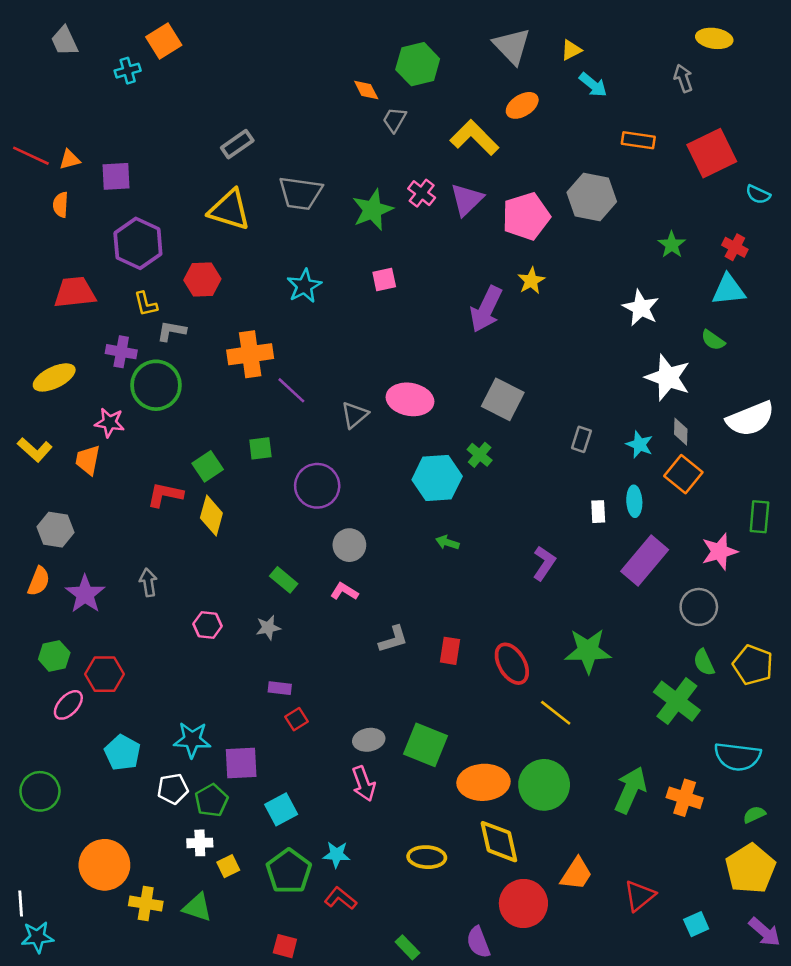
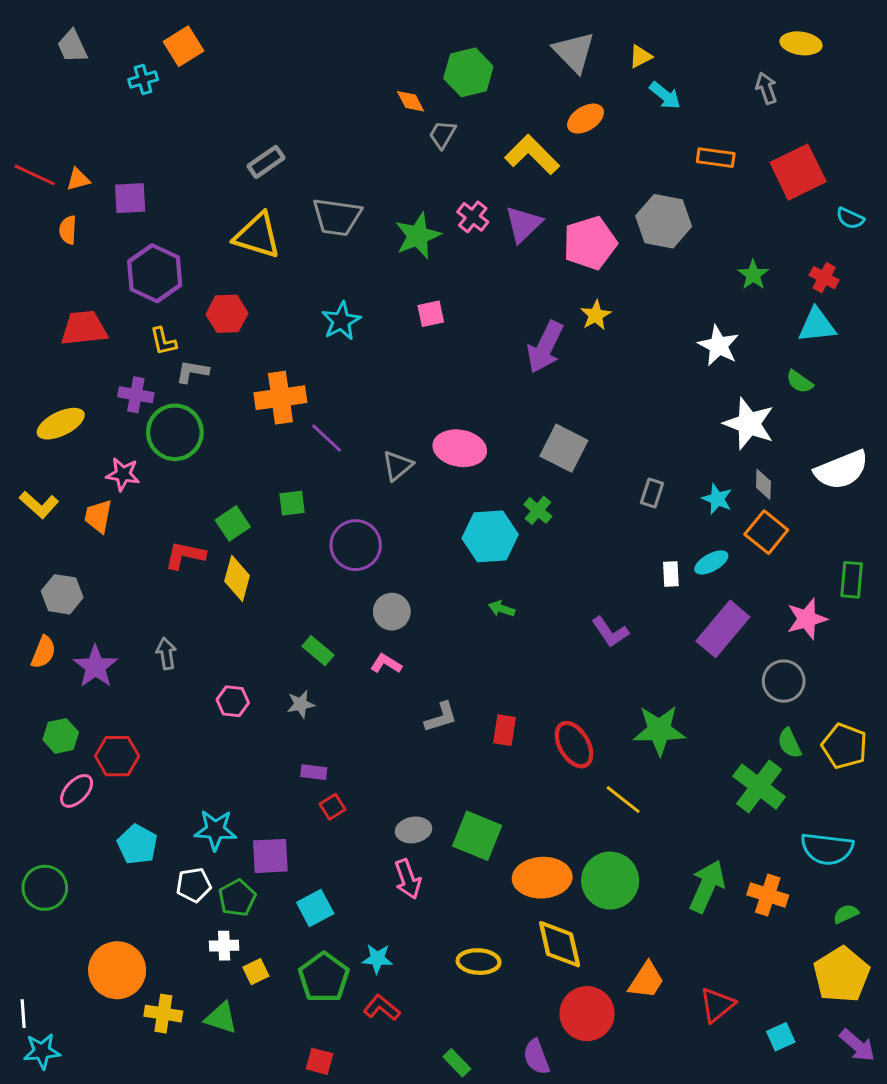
cyan ellipse: (634, 501) -> (711, 562), turned 64
purple L-shape: (544, 563) -> (610, 632), turned 112

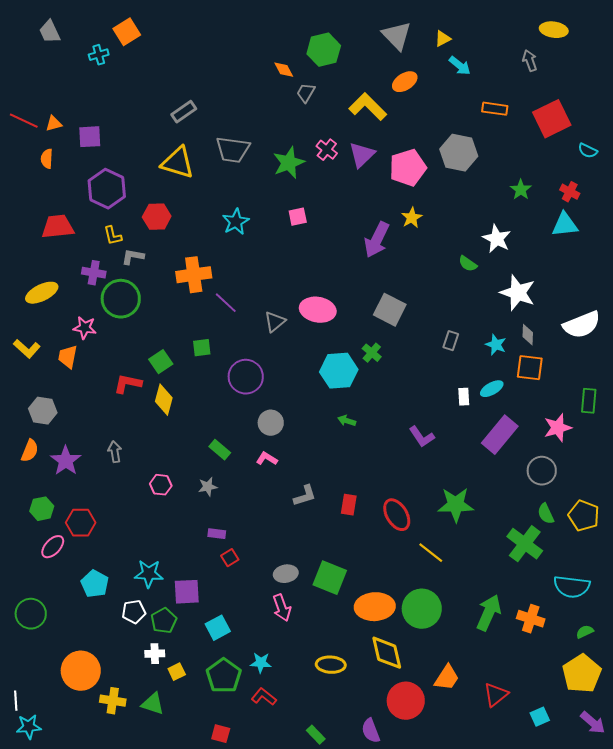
green semicircle: (800, 382) -> (468, 264), moved
orange square: (766, 532) -> (530, 368), turned -32

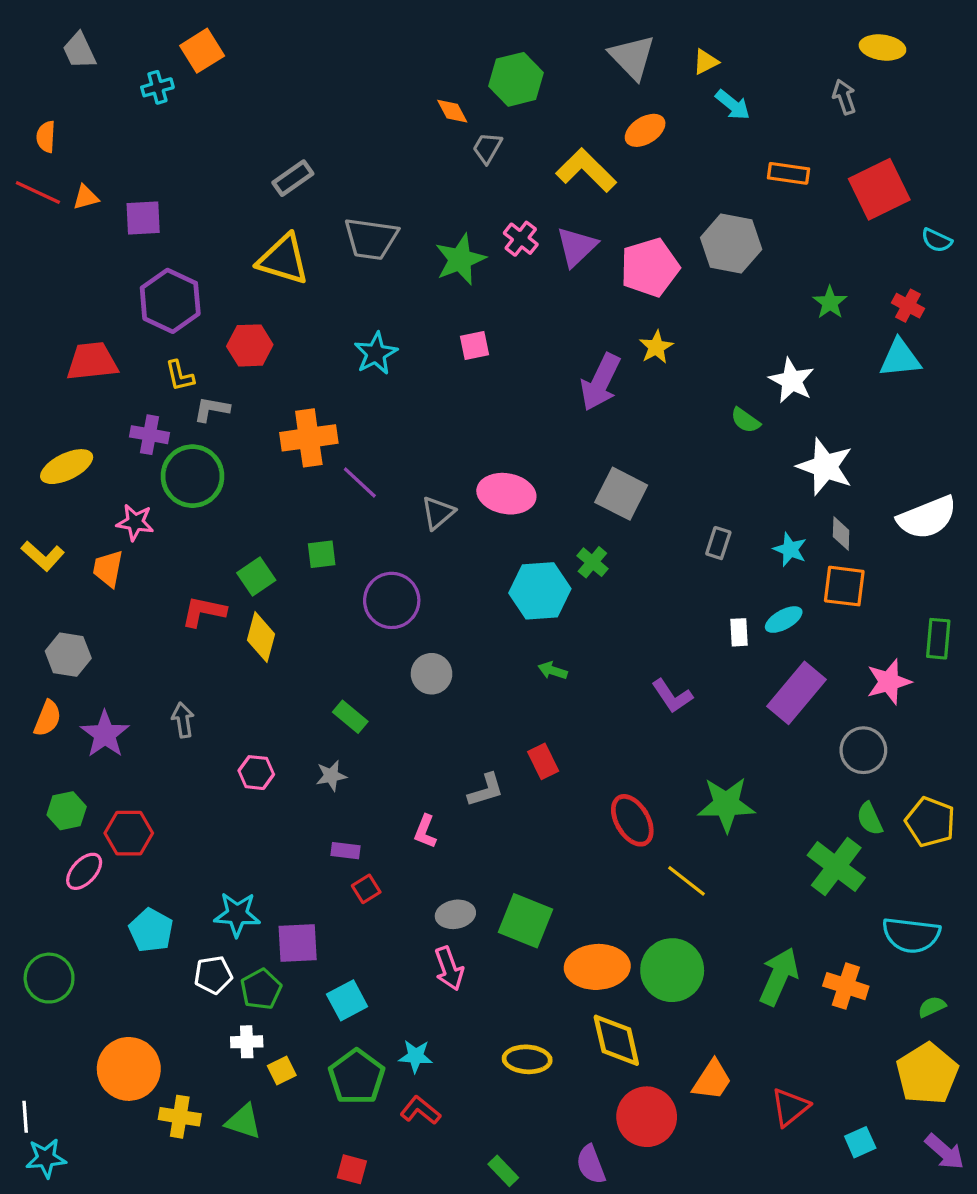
orange semicircle: (47, 159) -> (46, 137), moved
pink L-shape: (267, 459) -> (425, 831), moved, turned -100
red rectangle: (349, 505) -> (543, 761), moved, turned -35

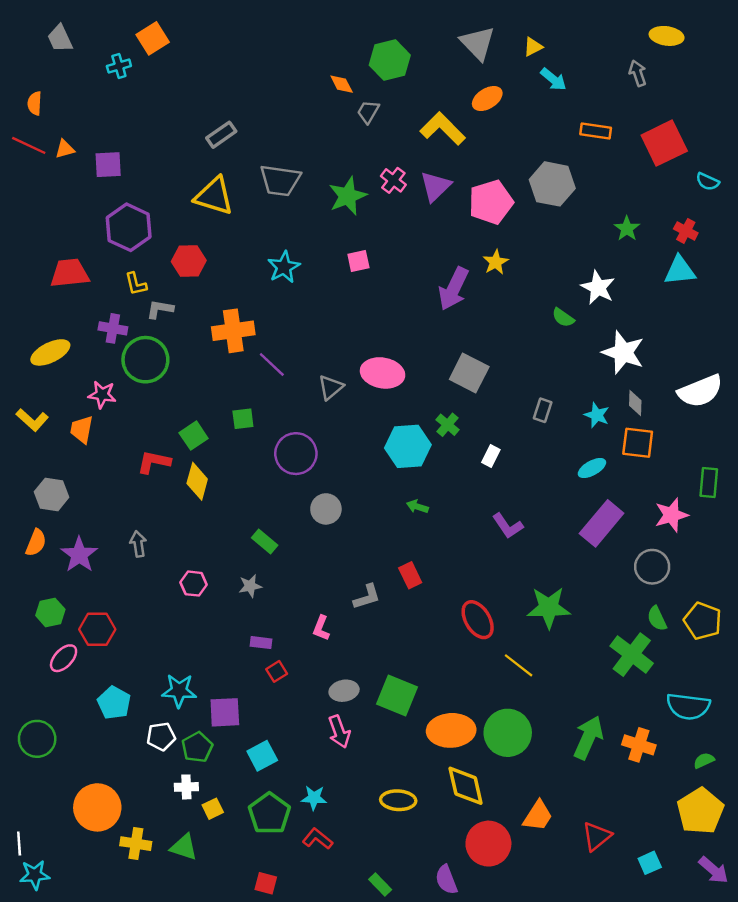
white rectangle: (739, 632) -> (491, 456), moved, turned 30

